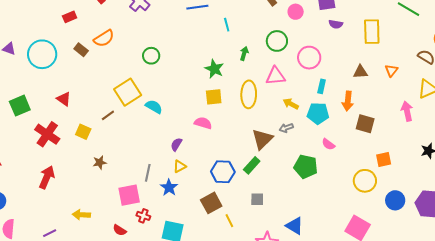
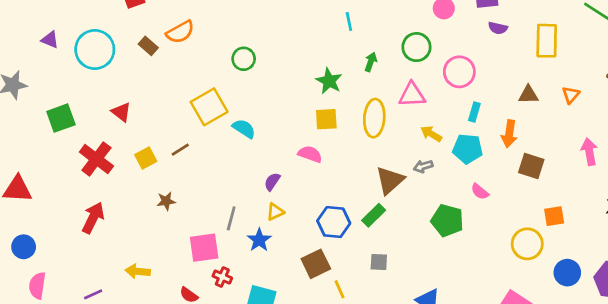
brown line: (108, 115) -> (180, 150), moved
yellow square: (83, 132) -> (146, 158), turned 35

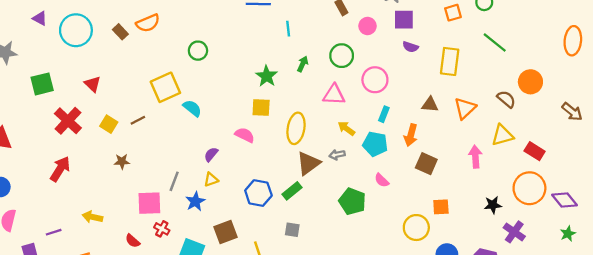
orange triangle: (571, 95) -> (465, 108), size x1.5
yellow ellipse: (374, 118) -> (296, 128), moved
yellow square: (146, 158) -> (109, 124), turned -36
brown square: (316, 264) -> (225, 232), moved

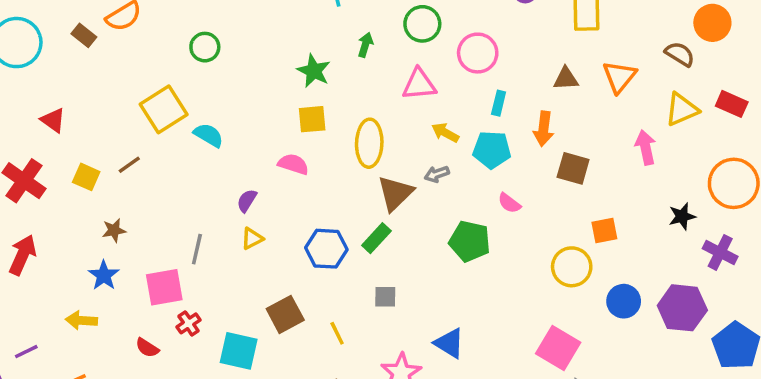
red rectangle: (535, 151) -> (732, 104), moved
blue star: (195, 201) -> (104, 275), moved
red cross: (162, 229) -> (189, 323), turned 35

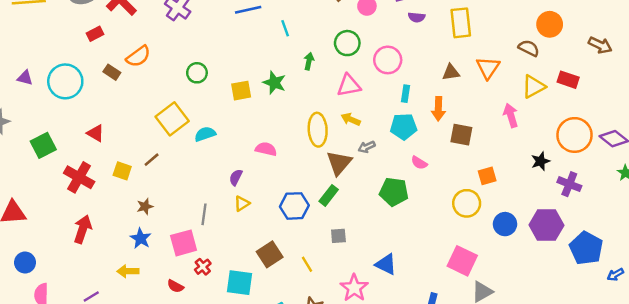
yellow square: (312, 119) -> (241, 91), moved
yellow arrow: (445, 133) -> (351, 119), moved
cyan semicircle: (209, 135) -> (205, 134), turned -45

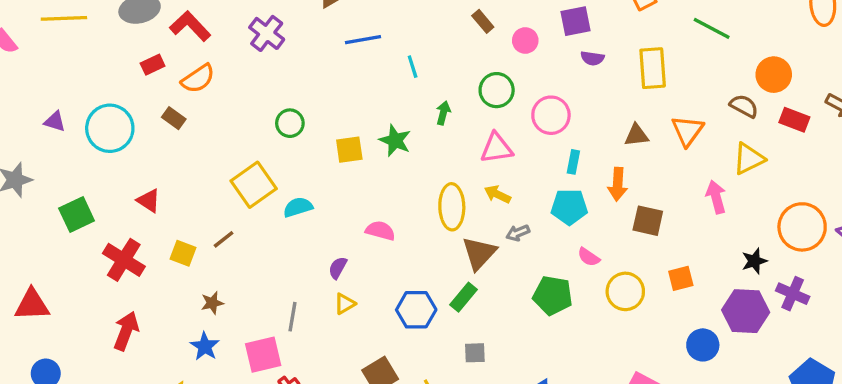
orange semicircle: (138, 56) -> (198, 79), moved
red rectangle: (568, 80) -> (794, 120), moved
yellow circle: (467, 203) -> (625, 291), moved
purple hexagon: (546, 225) -> (746, 311), moved

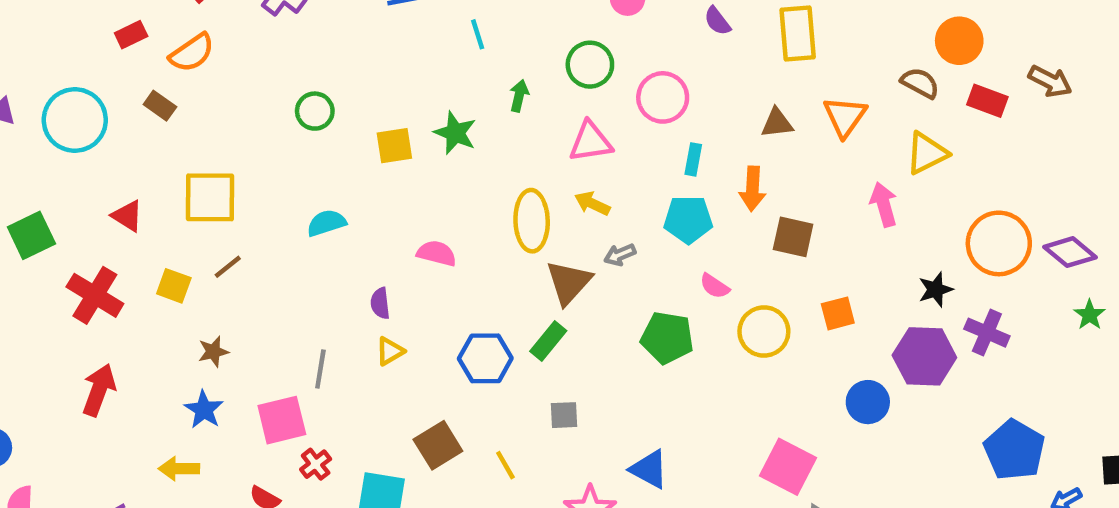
purple semicircle: (592, 58) -> (717, 21), turned 45
yellow square: (254, 185) -> (210, 197), moved, turned 36
purple semicircle: (338, 268) -> (380, 303), turned -35

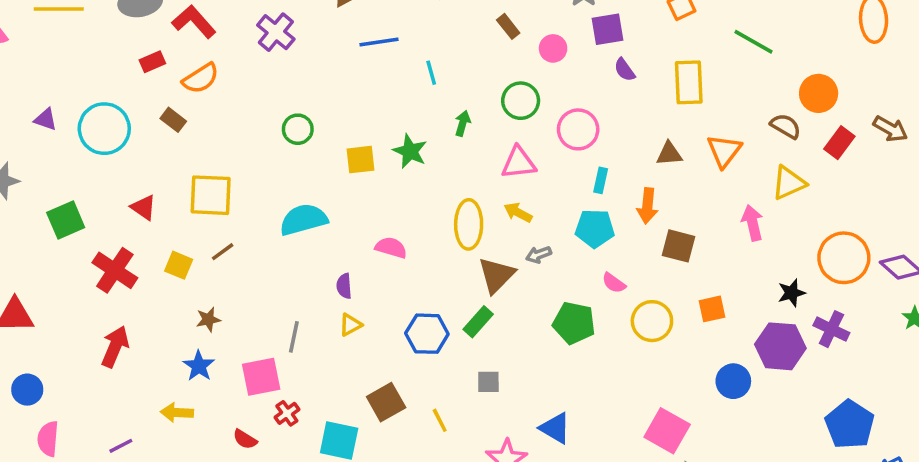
red rectangle: (987, 101) -> (839, 143), turned -76
cyan semicircle: (326, 223) -> (303, 220), size x1.5

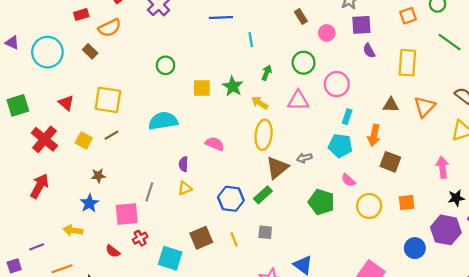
yellow arrow: (518, 213) -> (260, 103), moved
pink arrow: (753, 223) -> (442, 167), moved
yellow line: (440, 420) -> (234, 239), moved

